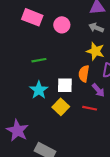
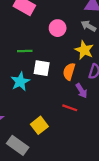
pink circle: (62, 25) -> (58, 28), moved
white square: (65, 85) -> (42, 68), moved
yellow square: (61, 107) -> (39, 125), moved

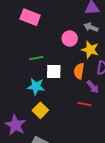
pink circle: (58, 28) -> (70, 38), moved
cyan star: (20, 82) -> (36, 86), turned -30
yellow square: (39, 125) -> (40, 110), moved

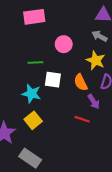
pink rectangle: (30, 17) -> (34, 17), turned -36
pink circle: (70, 38) -> (64, 44), moved
orange semicircle: (79, 71) -> (81, 82), turned -42

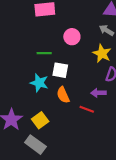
orange semicircle: (81, 82) -> (63, 95), moved
purple arrow: (94, 102) -> (98, 93), turned 120
yellow square: (33, 120) -> (40, 120), moved

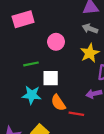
yellow star: (102, 53) -> (90, 53), turned 30
red line: (87, 109) -> (76, 114), moved

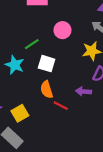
green line: (31, 64) -> (32, 44), turned -40
cyan star: (32, 95) -> (15, 65), moved

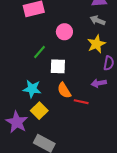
cyan star: (15, 65) -> (32, 89), moved
yellow square: (20, 113) -> (39, 111), moved

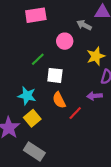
gray arrow: (98, 20) -> (84, 25), moved
red line: (81, 102) -> (75, 113), turned -64

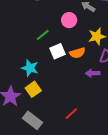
white square: (55, 75) -> (57, 51), turned -35
orange semicircle: (59, 100) -> (77, 53), moved, turned -84
red line: (75, 113) -> (71, 114), moved

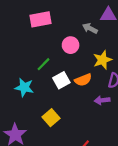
cyan star: (30, 68) -> (24, 87), moved
yellow square: (33, 89) -> (51, 118), moved

